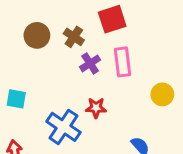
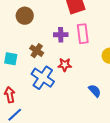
brown cross: (74, 37) -> (37, 51), moved
purple cross: (90, 63) -> (61, 35), turned 32

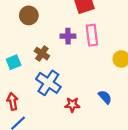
cyan square: (11, 59) -> (14, 62), turned -32
red star: (65, 65) -> (72, 105), moved

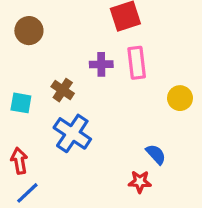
brown circle: (29, 15) -> (29, 31), moved
cyan square: (14, 62) -> (21, 103), turned 32
red star: (72, 105) -> (140, 182), moved

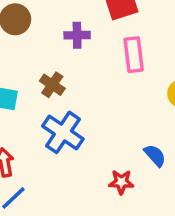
purple cross: (101, 64) -> (77, 35), moved
red star: (140, 182) -> (121, 182), moved

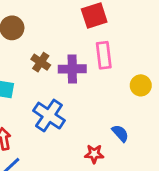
purple cross: (77, 35) -> (72, 69), moved, size x1.4
brown cross: (52, 85) -> (41, 62), moved

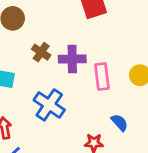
pink rectangle: (104, 55) -> (102, 77), moved

